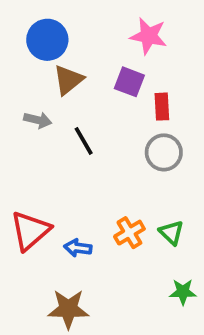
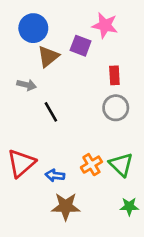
purple square: (129, 82) -> (81, 46), moved
black line: (84, 141) -> (51, 112), moved
green triangle: (171, 233) -> (121, 165), size x1.4
brown star: (68, 309) -> (66, 206), moved

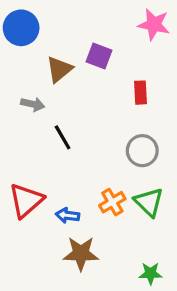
pink star: (105, 25) -> (154, 25), moved
blue circle: (33, 28) -> (21, 28), moved
gray circle: (116, 108) -> (142, 151), moved
green star: (129, 206) -> (151, 273), moved

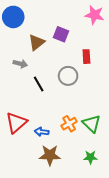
gray circle: (142, 151) -> (68, 76), moved
green star: (151, 273) -> (90, 157), moved

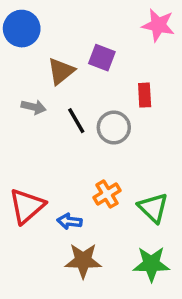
black line: (39, 84) -> (76, 121), moved
orange cross: (69, 124) -> (107, 194), moved
green star: (90, 157) -> (151, 264), size x1.5

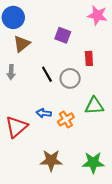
brown triangle: (61, 71) -> (22, 44), moved
gray arrow: (34, 107) -> (11, 72), moved, turned 80
green triangle: (153, 208) -> (94, 106), moved, turned -48
blue arrow: (69, 221) -> (44, 113), moved

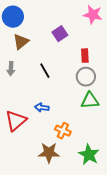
purple square: (63, 35) -> (60, 34), turned 35
gray circle: (70, 78) -> (86, 77), moved
orange cross: (66, 119) -> (63, 131), moved, turned -35
green star: (93, 163) -> (89, 155), turned 30

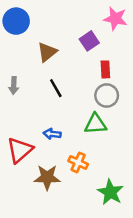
purple square: (60, 34) -> (89, 41), moved
brown triangle: (21, 42) -> (47, 52), moved
green triangle: (90, 101) -> (95, 124), moved
brown star: (49, 153) -> (47, 177), moved

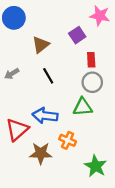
gray arrow: (14, 86) -> (12, 74), turned 56
blue arrow: (52, 134) -> (45, 116), size x1.6

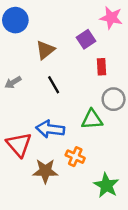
gray circle: (92, 82) -> (114, 99), moved
red triangle: (17, 130) -> (19, 145), turned -30

